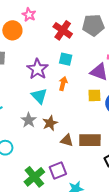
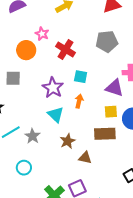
red cross: (63, 30) -> (65, 49), moved
gray star: (29, 120) -> (33, 136), moved
brown rectangle: (90, 140) -> (105, 134), moved

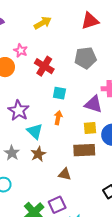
purple star: (53, 88) -> (19, 110), moved
brown star: (68, 141) -> (38, 154), moved

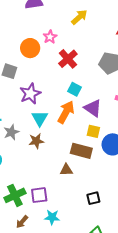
yellow arrow: (43, 23) -> (79, 17), turned -30
purple triangle: (93, 104) -> (93, 108), moved
orange arrow: (58, 118) -> (66, 112), size x1.6
brown triangle: (65, 174) -> (66, 170), moved, turned -32

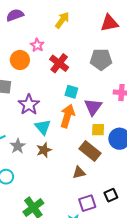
purple triangle: (93, 108) -> (93, 107), turned 42
brown rectangle: (81, 151) -> (90, 151), turned 35
purple square: (39, 195) -> (87, 203), moved

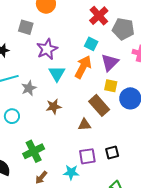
gray pentagon: (101, 59) -> (123, 29), moved
red cross: (59, 63) -> (99, 16), moved
brown star: (44, 150) -> (54, 106), moved

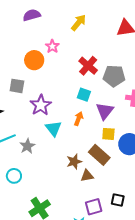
orange arrow: (83, 67) -> (79, 119), size x0.6
brown star: (54, 106) -> (74, 162), moved
black square: (112, 153) -> (118, 200), turned 32

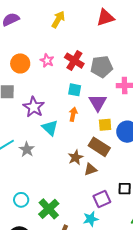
pink star: (52, 46) -> (47, 61), moved
cyan circle: (14, 176) -> (21, 200), moved

